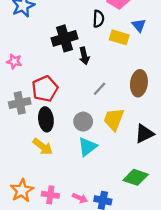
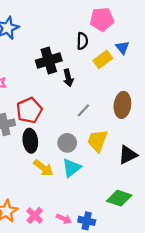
yellow rectangle: (119, 37) -> (103, 59), turned -54
yellow arrow: (43, 147) -> (43, 168), moved
pink cross: (50, 195) -> (35, 215), turned 35

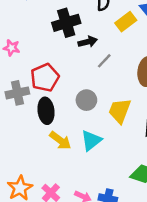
black arrow: (68, 78) -> (88, 42), turned -91
gray line: (83, 110) -> (104, 61), moved
gray circle: (67, 143) -> (86, 100), moved

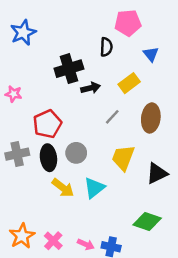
yellow rectangle: (126, 22) -> (129, 83), moved
gray line: (104, 61) -> (112, 117), moved
gray cross: (17, 93) -> (17, 154), moved
gray circle: (86, 100) -> (76, 153), moved

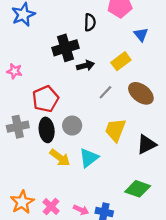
black semicircle: (106, 47) -> (90, 22), moved
brown ellipse: (151, 118) -> (141, 93), turned -60

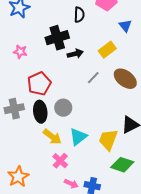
pink star: (14, 71) -> (20, 52), moved
yellow trapezoid: (115, 130) -> (108, 140), moved
pink cross: (51, 207) -> (60, 161), moved

